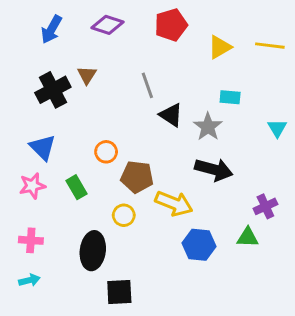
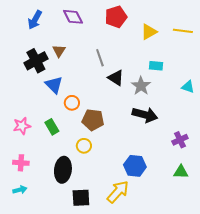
purple diamond: (108, 25) -> (73, 17), turned 45
cyan triangle: (277, 128) -> (188, 87), turned -40
blue triangle: (43, 147) -> (54, 85), moved
yellow arrow: (174, 203) -> (118, 192), moved, turned -70
green triangle: (248, 237) -> (181, 172), moved

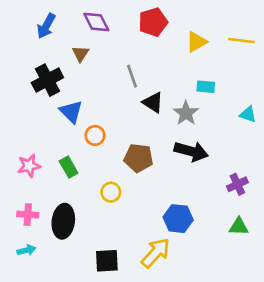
brown triangle: (59, 51) -> (80, 54), moved
brown pentagon: (93, 120) -> (138, 158), moved
black ellipse: (63, 170) -> (63, 221), moved

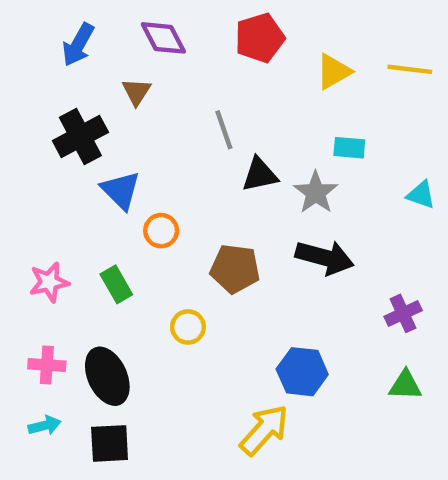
black triangle: (153, 102) -> (260, 175), turned -45
black ellipse: (63, 221) -> (107, 376), turned -32
black square: (107, 261) -> (110, 443), moved

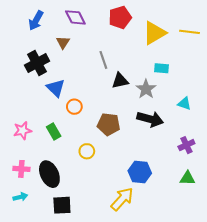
yellow triangle: (334, 72) -> (154, 33), size x1.4
cyan triangle: (421, 195) -> (184, 104), moved
black square: (110, 443) -> (62, 205), moved

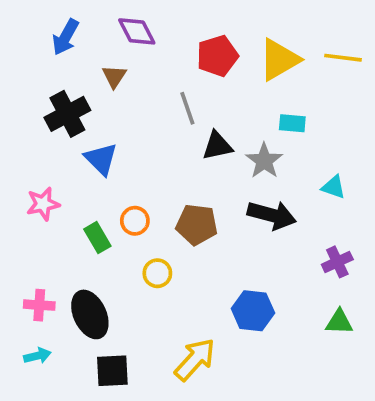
red pentagon: (120, 17) -> (217, 56), moved
orange circle: (74, 107) -> (135, 221), moved
pink star: (22, 131) -> (43, 204), moved
yellow arrow: (122, 199) -> (195, 359), moved

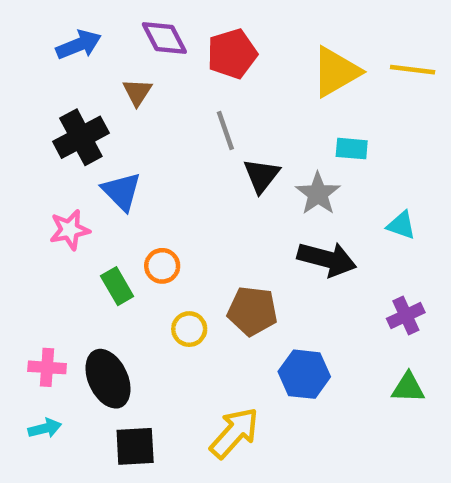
blue arrow: (66, 37) -> (79, 45), turned -141
red pentagon: (217, 56) -> (232, 54), moved
black triangle: (217, 146) -> (261, 176), turned -40
pink star: (43, 204) -> (70, 230), moved
brown pentagon: (197, 224) -> (252, 311), moved

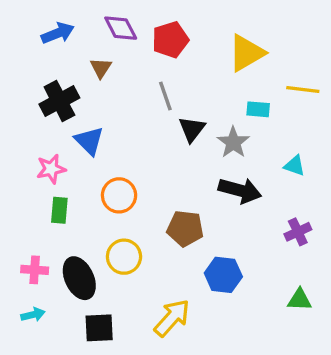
yellow line: (413, 70) -> (303, 89), moved
orange circle: (162, 266) -> (119, 195), size x1.4
green rectangle: (117, 286) -> (59, 210), moved, turned 35
yellow circle: (189, 329) -> (124, 257), moved, size x1.4
green triangle: (408, 388) -> (299, 300), moved

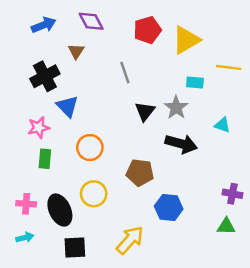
red pentagon: (170, 40) -> (147, 30), moved
black triangle: (192, 129) -> (145, 111), moved
purple cross: (298, 232) -> (232, 194), moved, turned 36

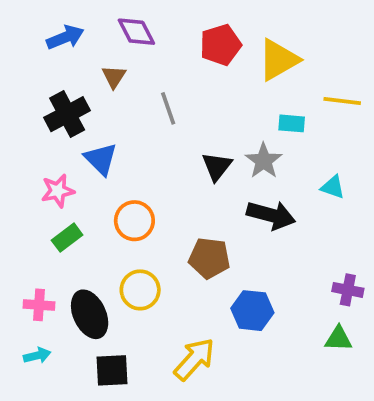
gray line: (125, 72) -> (168, 108), moved
green rectangle: (45, 159) -> (67, 238), turned 48

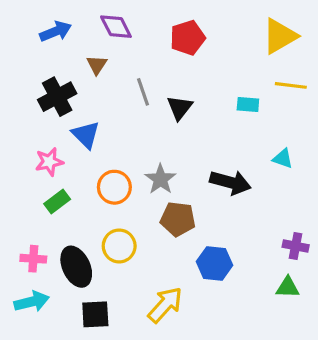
yellow triangle: (279, 60) -> (280, 36), moved
gray star: (264, 161) -> (160, 179), moved
black triangle: (217, 166) -> (180, 108), moved
cyan arrow: (37, 355) -> (32, 302), size x1.5

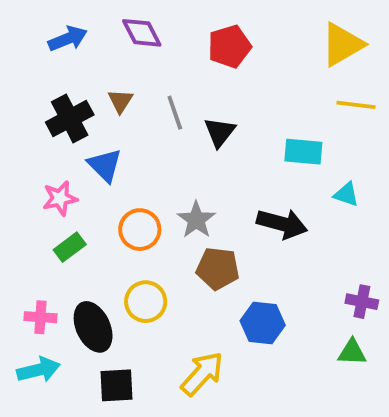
brown triangle: (97, 65) -> (120, 101), moved
cyan rectangle: (248, 105) -> (303, 152), moved, size x1.4

